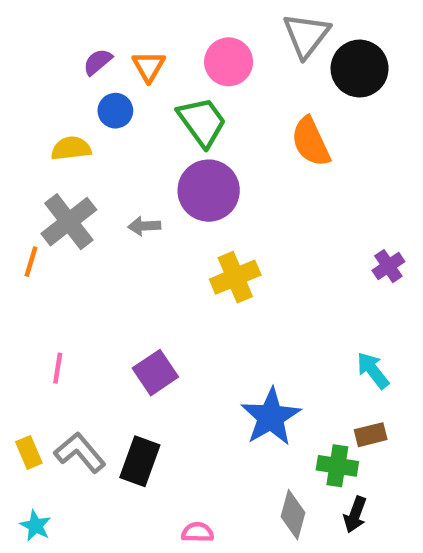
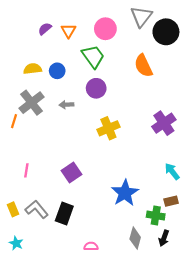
blue circle: (115, 111) -> (57, 71), moved
purple circle: (209, 191) -> (96, 88), size x0.7
purple cross: (388, 266) -> (164, 123), moved, size x1.6

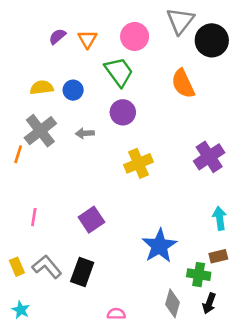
cyan arrow: (172, 171) -> (220, 218), turned 30

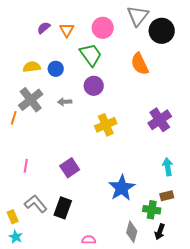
yellow rectangle: (17, 267) -> (13, 217), moved

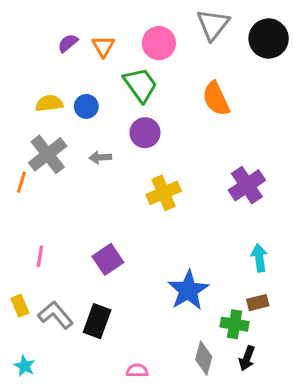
black circle: (162, 31) -> (269, 38), moved
yellow rectangle: (13, 217) -> (20, 306), moved

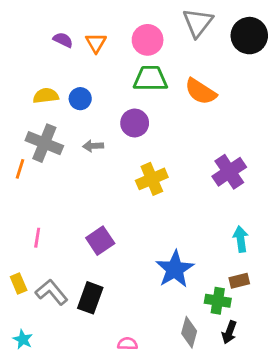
purple semicircle: (68, 43) -> (63, 40), turned 66
green trapezoid: (140, 85) -> (150, 79), moved, turned -54
orange semicircle: (216, 99) -> (201, 91), turned -32
gray cross: (48, 154) -> (44, 143), turned -30

